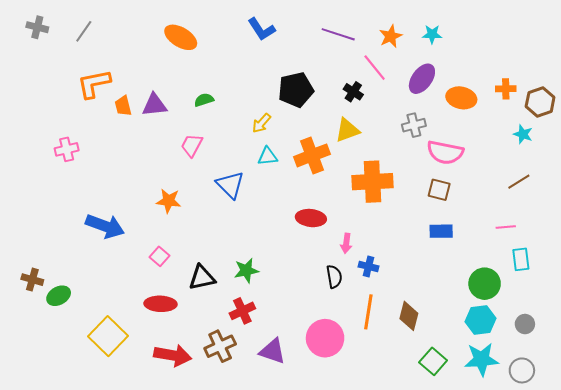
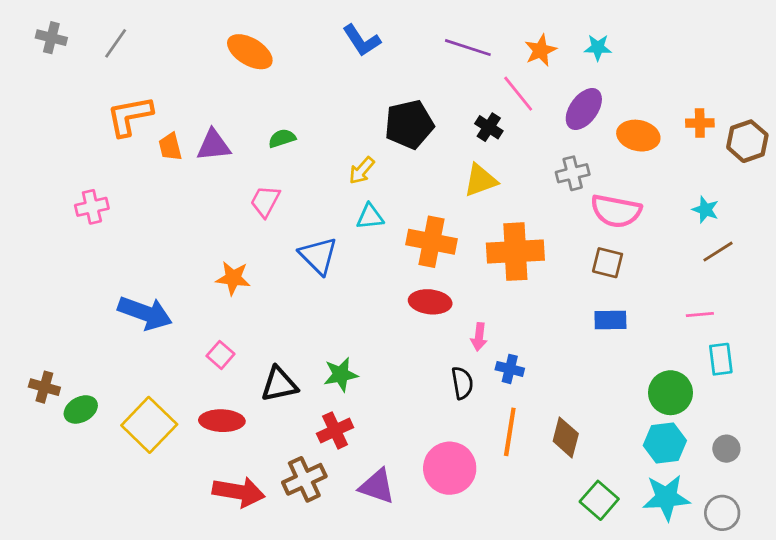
cyan star: (523, 134) -> (705, 210), moved
orange cross: (312, 155) -> (432, 242), moved, turned 32
yellow square: (108, 336) -> (149, 425), moved

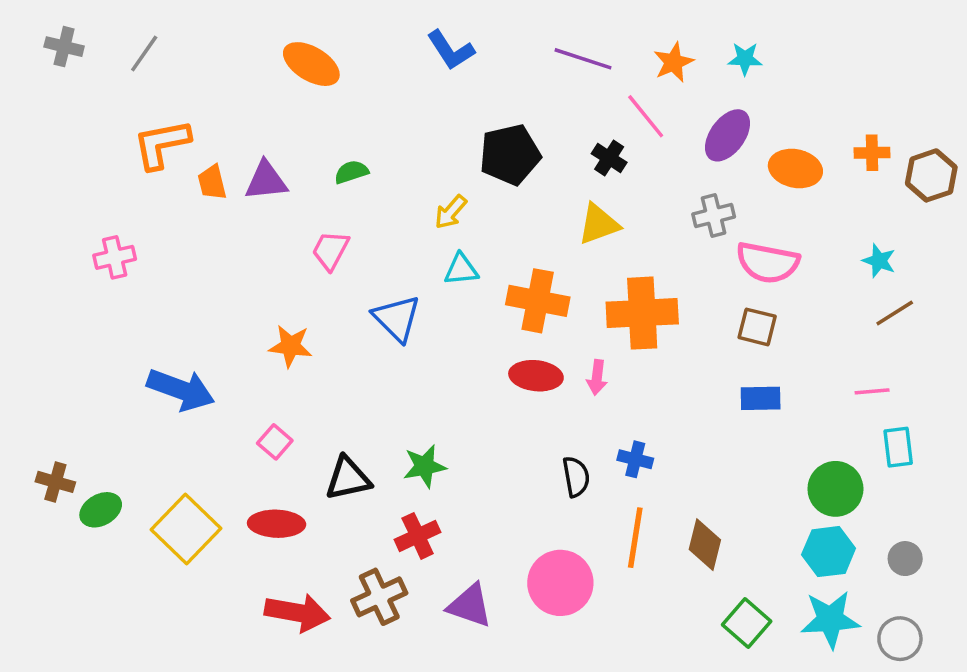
pink arrow: (479, 337) -> (597, 377), moved

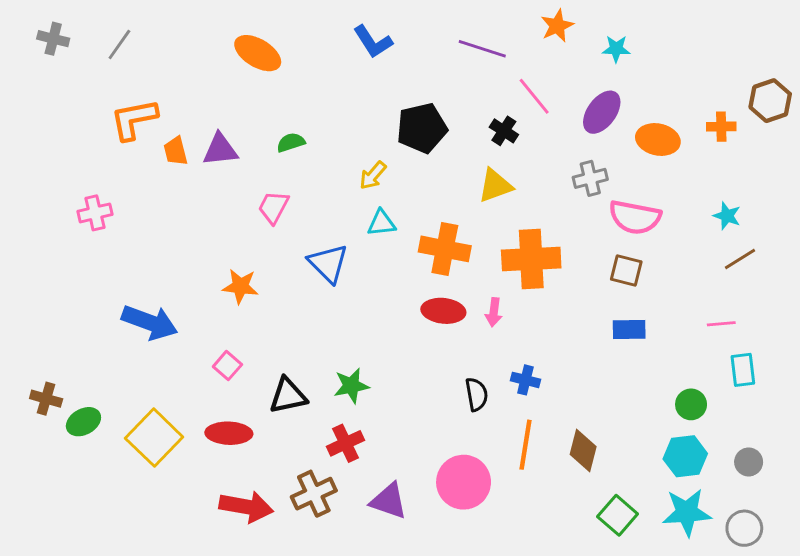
orange star: (674, 62) -> (557, 26), moved
brown hexagon: (931, 175) -> (770, 101), moved
green circle: (835, 489) -> (691, 404), size x0.7

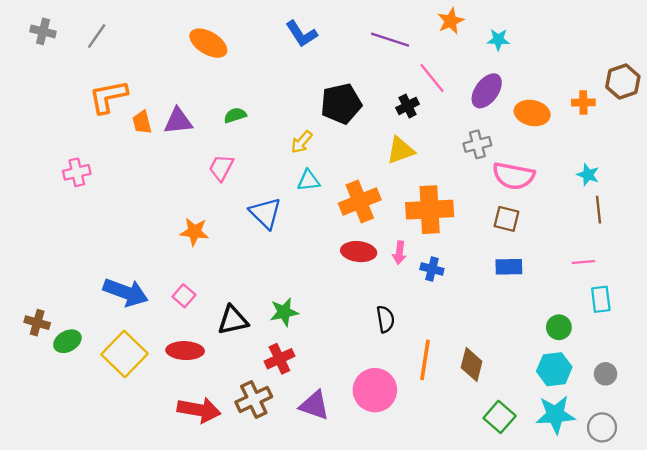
black cross: (504, 131) -> (408, 106), turned 30
orange cross: (445, 249) -> (360, 201), turned -33
brown line: (740, 259) -> (599, 210), turned -64
blue arrow: (150, 322) -> (126, 292), moved
blue cross: (525, 380) -> (432, 269), moved

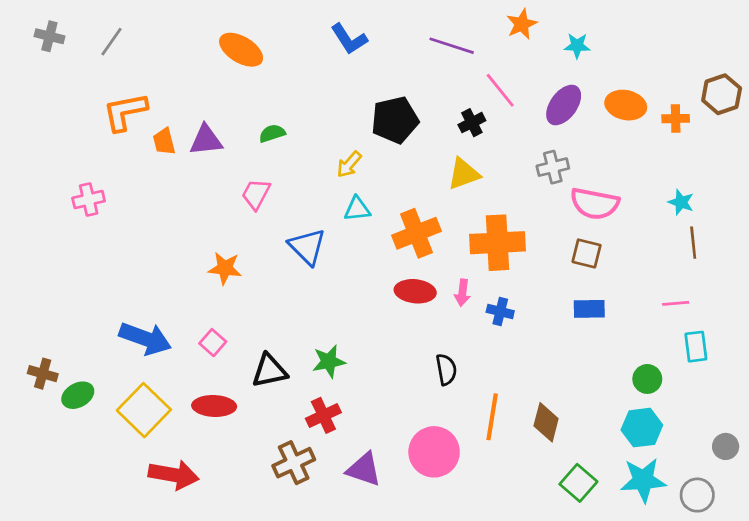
orange ellipse: (532, 113) -> (626, 105), moved
gray circle: (605, 374) -> (726, 446), moved
red arrow: (199, 410) -> (174, 475), moved

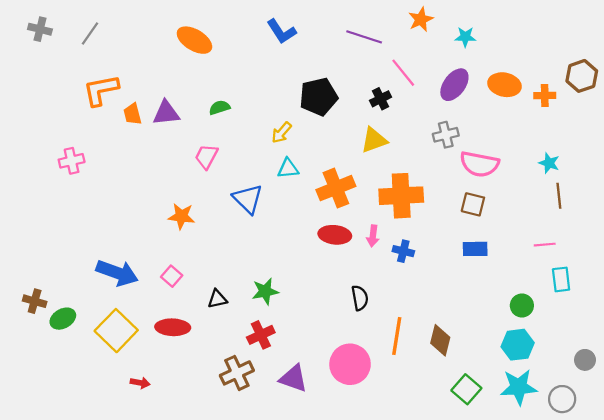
black triangle: (269, 371) -> (217, 299), size x0.7
red arrow: (174, 475) -> (140, 383), size x0.5

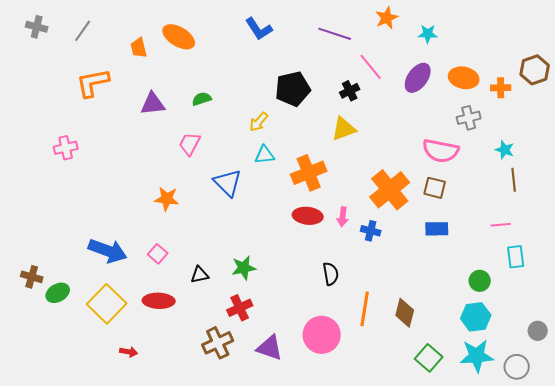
orange trapezoid: (132, 114) -> (139, 48), moved
gray cross: (446, 135) -> (469, 118), moved
orange cross: (401, 196) -> (390, 190), moved, turned -36

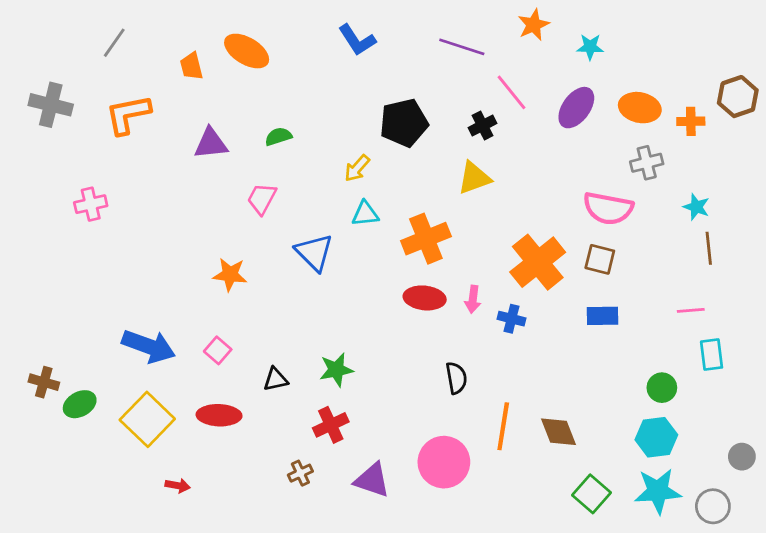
gray cross: (37, 27) -> (51, 105), moved, size x1.4
brown diamond: (405, 313) -> (558, 432), turned -36
brown cross: (218, 343) -> (300, 473), size x0.6

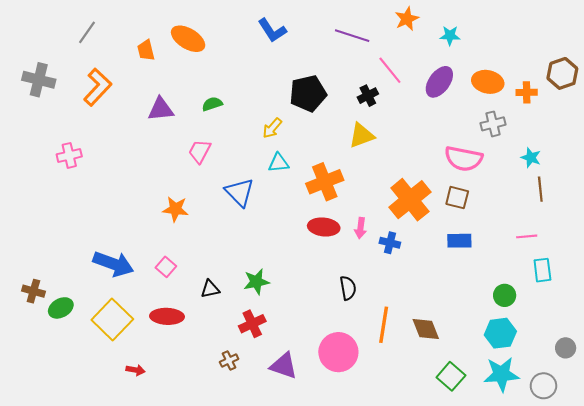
orange L-shape: (128, 114) -> (98, 87), turned 144

